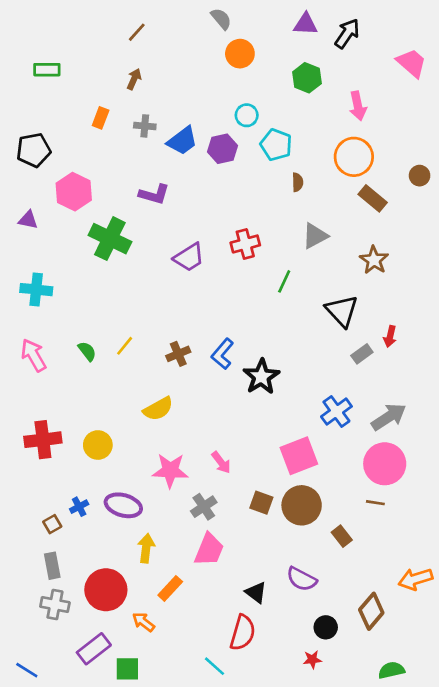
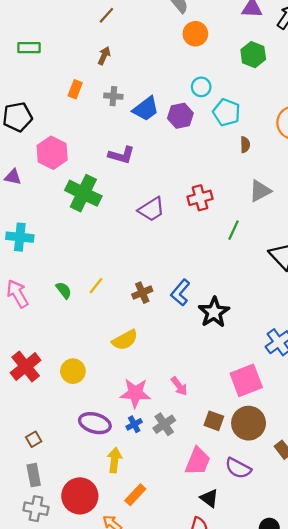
red cross: (43, 440) -> (26, 366), turned -32
blue cross: (79, 507) -> (134, 424), moved
pink trapezoid: (209, 550) -> (198, 461), moved
purple semicircle: (302, 579) -> (238, 468), moved

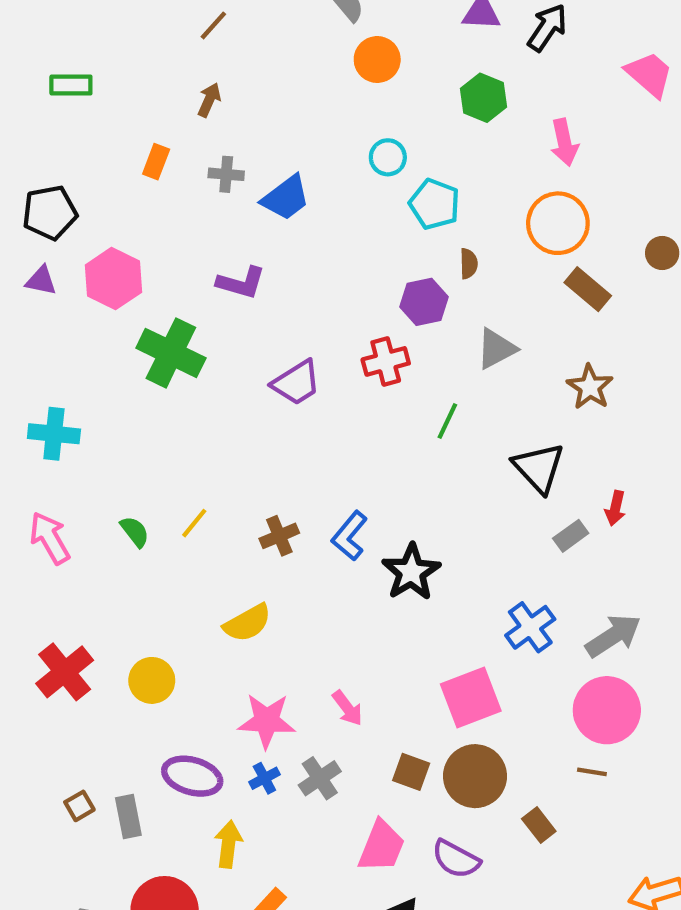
purple hexagon: (180, 116) -> (424, 302), moved
purple triangle: (13, 177) -> (41, 281), moved
gray rectangle: (34, 475) -> (128, 817), moved

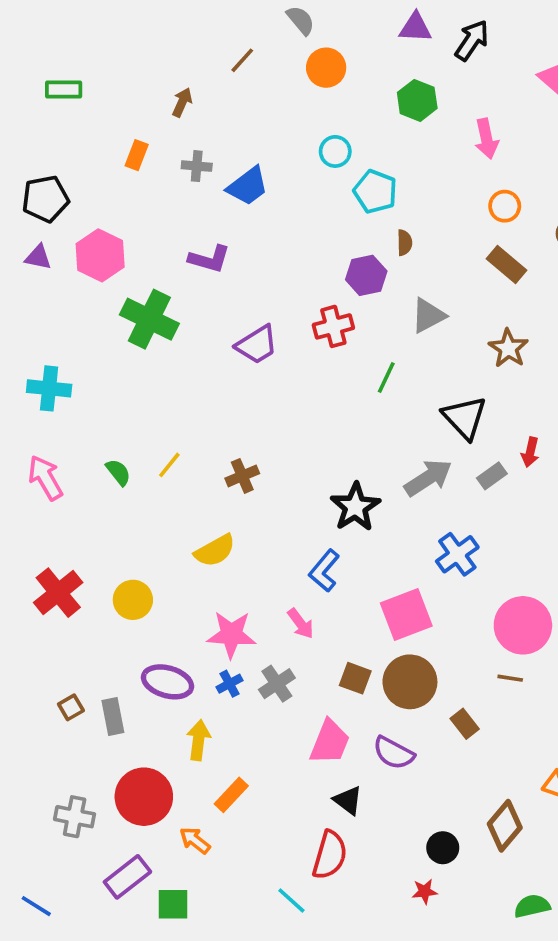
brown line: (213, 25) -> (242, 60), moved
orange circle: (558, 223) -> (505, 206), moved, size x0.6
blue L-shape: (350, 536) -> (324, 571), moved
gray arrow: (613, 636) -> (428, 478), moved

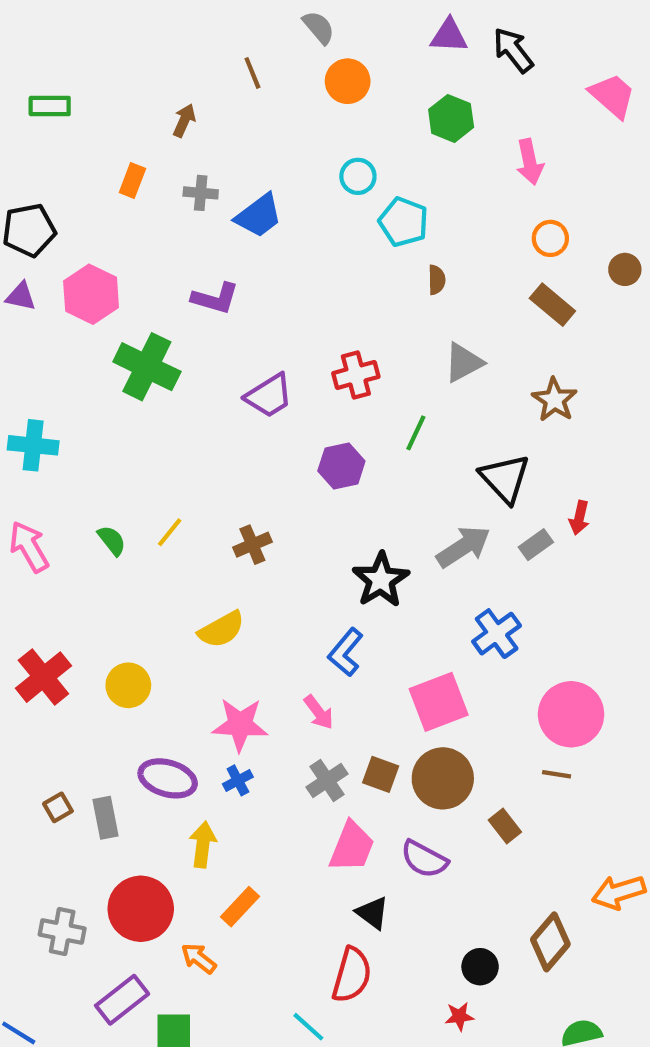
black arrow: (472, 40) -> (513, 50), turned -72
brown line: (242, 60) -> (252, 73), turned -64
purple hexagon: (366, 275) -> (341, 466), moved
gray cross: (277, 684) -> (327, 780), moved

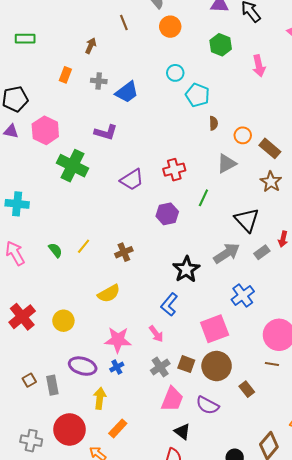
orange circle: (550, 238) -> (243, 135), moved
brown rectangle: (552, 305) -> (270, 148), moved

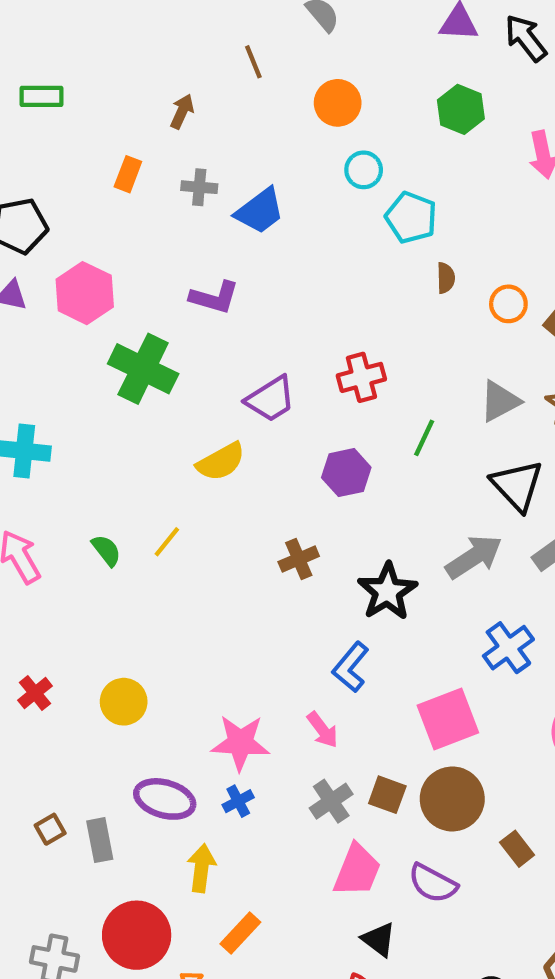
orange circle: (170, 27) -> (338, 103), moved
gray triangle: (227, 164) -> (500, 401), moved
brown cross: (124, 252) -> (299, 559), moved
yellow semicircle: (109, 294) -> (221, 462), moved
red cross: (22, 317) -> (35, 693), size x0.6

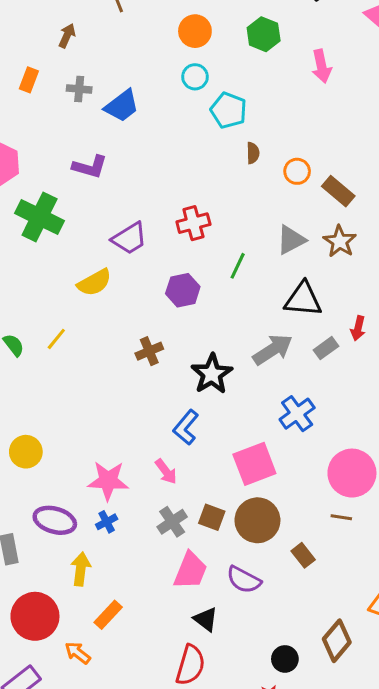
orange circle: (338, 103) -> (195, 31), moved
black triangle: (517, 486) -> (303, 299), turned -42

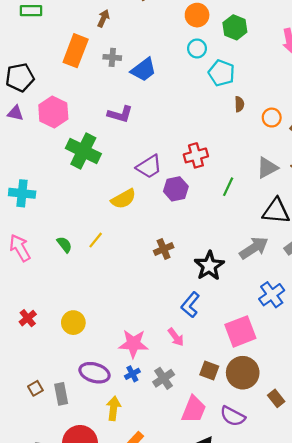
green hexagon: (264, 34) -> (235, 27), moved
orange rectangle: (29, 80) -> (76, 51), size x1.8
purple hexagon: (183, 290) -> (176, 189), moved
gray cross: (172, 522) -> (164, 378), moved

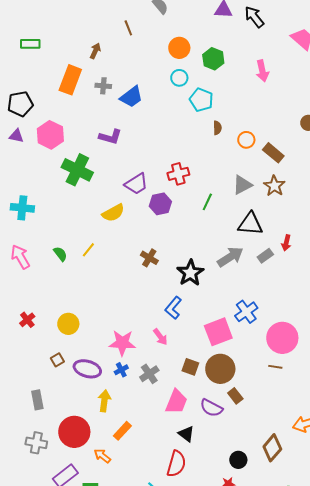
brown cross: (164, 249) -> (149, 258), turned -36
blue cross: (272, 295) -> (246, 312), moved
brown square: (35, 388) -> (57, 360), moved
gray rectangle: (61, 394) -> (37, 400), moved
brown rectangle: (276, 398) -> (235, 396), moved

